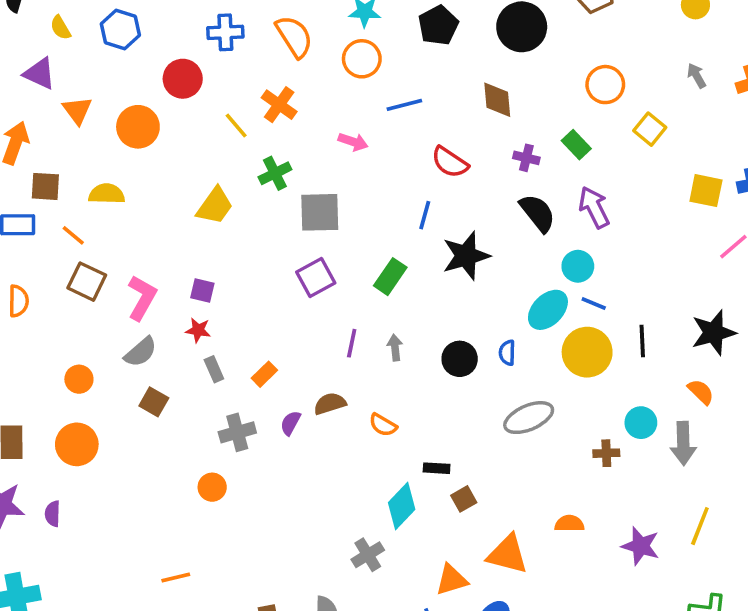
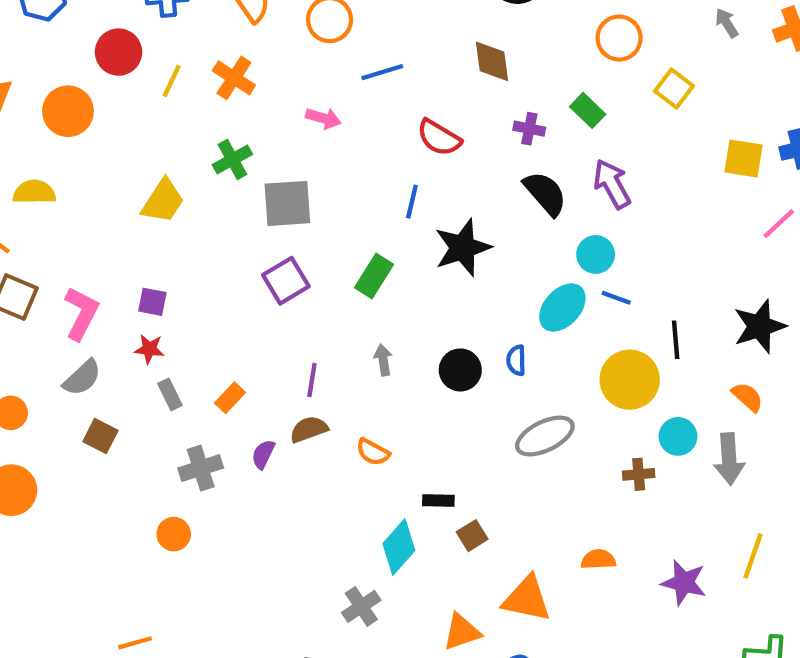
yellow line: (236, 126) -> (172, 81), moved, turned 68
purple line: (352, 343) -> (312, 380), moved
yellow circle: (587, 352) -> (630, 380), moved

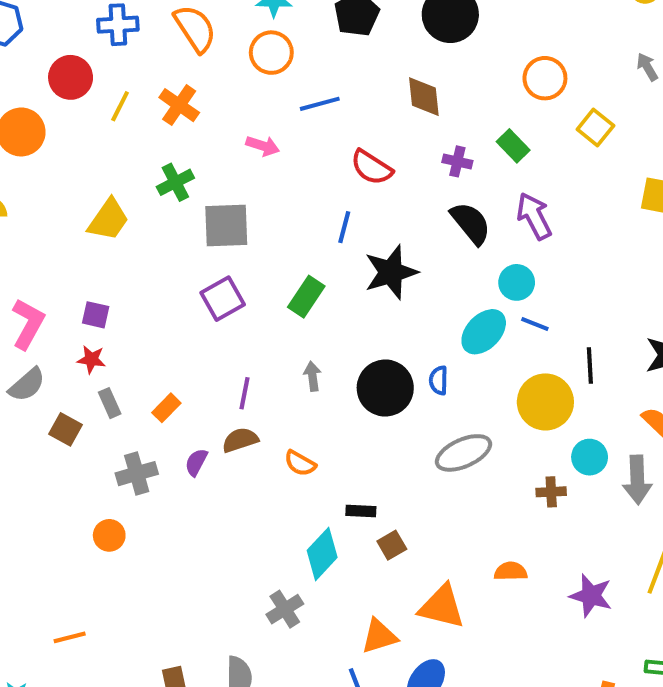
black circle: (460, 370) -> (385, 388), size x1.4
brown square: (100, 436) -> (66, 429), moved

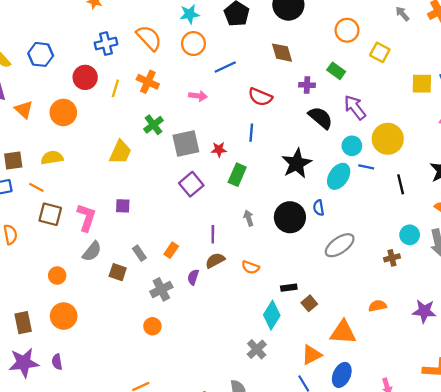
black star: (391, 272) -> (297, 163), moved
red star: (91, 359) -> (219, 150), moved
yellow circle: (545, 402) -> (388, 139), moved

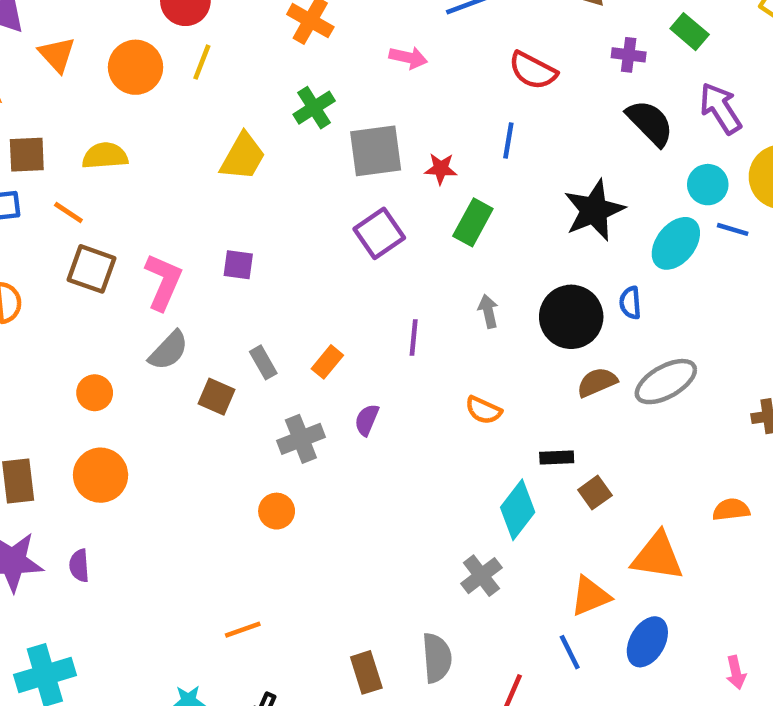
yellow line: (115, 88) -> (202, 62), moved
brown semicircle: (215, 260) -> (597, 382), moved

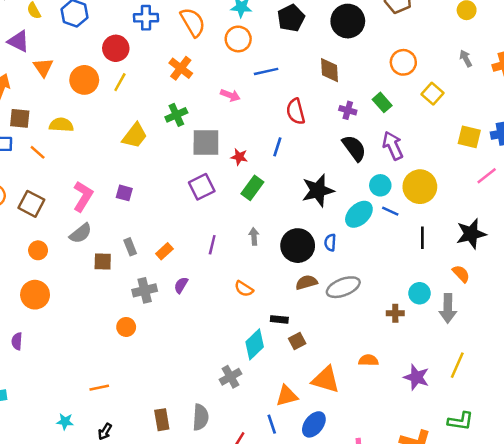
red semicircle: (533, 71) -> (296, 111), turned 40
brown square: (92, 269) -> (31, 204), moved
brown square: (216, 397) -> (103, 262), turned -30

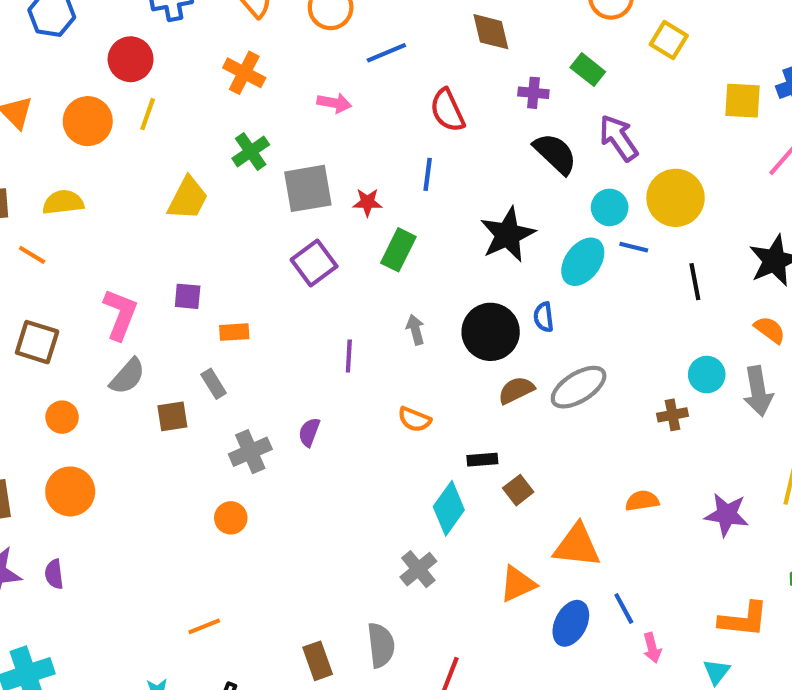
orange rectangle: (164, 251) -> (234, 332), moved, turned 49
blue line: (272, 424) -> (624, 609), moved

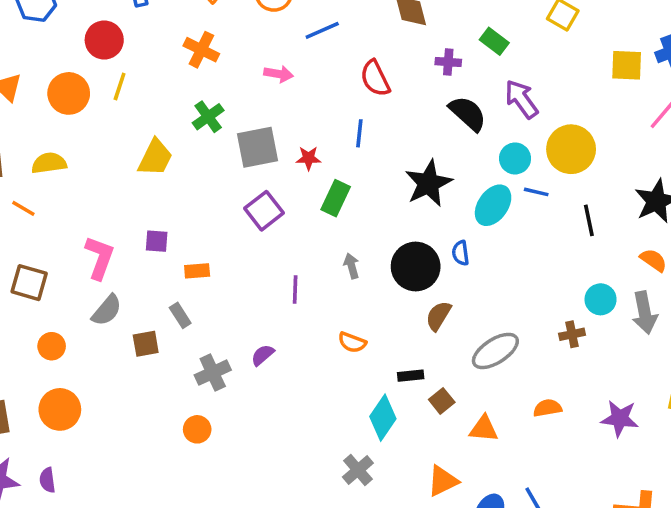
gray ellipse: (579, 387) -> (495, 351), moved
brown semicircle: (516, 390) -> (438, 316), turned -32
purple semicircle: (309, 432) -> (263, 355), turned 30
orange triangle: (577, 546) -> (484, 429), moved, size x0.7

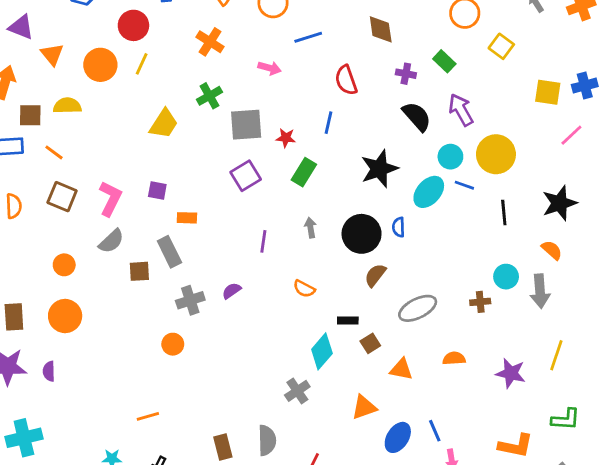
yellow semicircle: (49, 163) -> (67, 106), moved
brown square: (29, 283) -> (62, 197), moved
gray rectangle: (180, 315) -> (169, 252), size x1.5

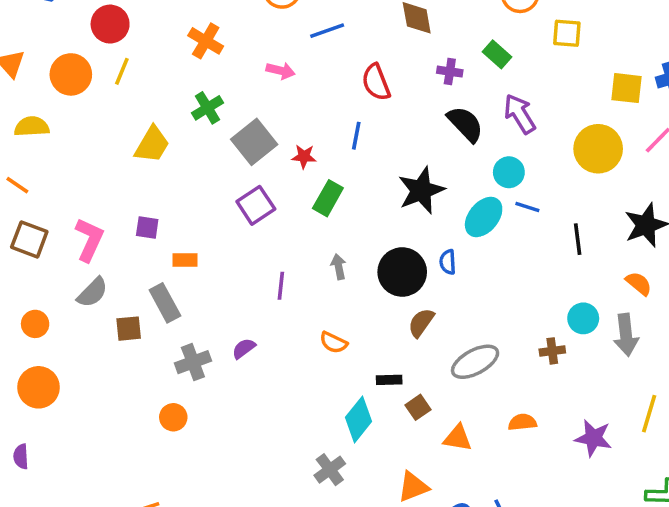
yellow square: (501, 46) -> (567, 33), turned -30
gray square: (246, 125) -> (254, 142), turned -32
yellow circle: (496, 154) -> (598, 149), moved

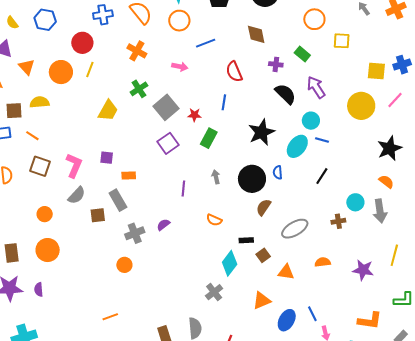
black line: (578, 239) -> (322, 176), moved, turned 42

